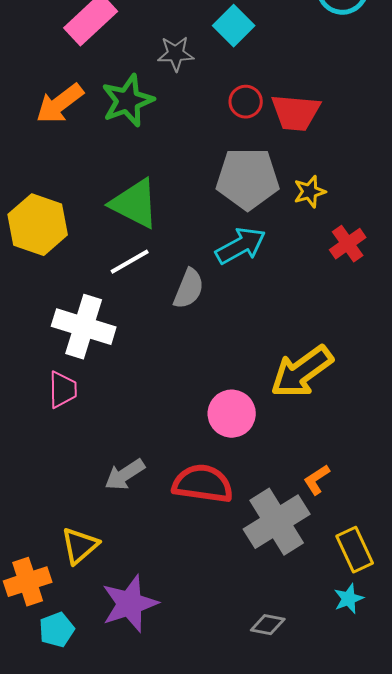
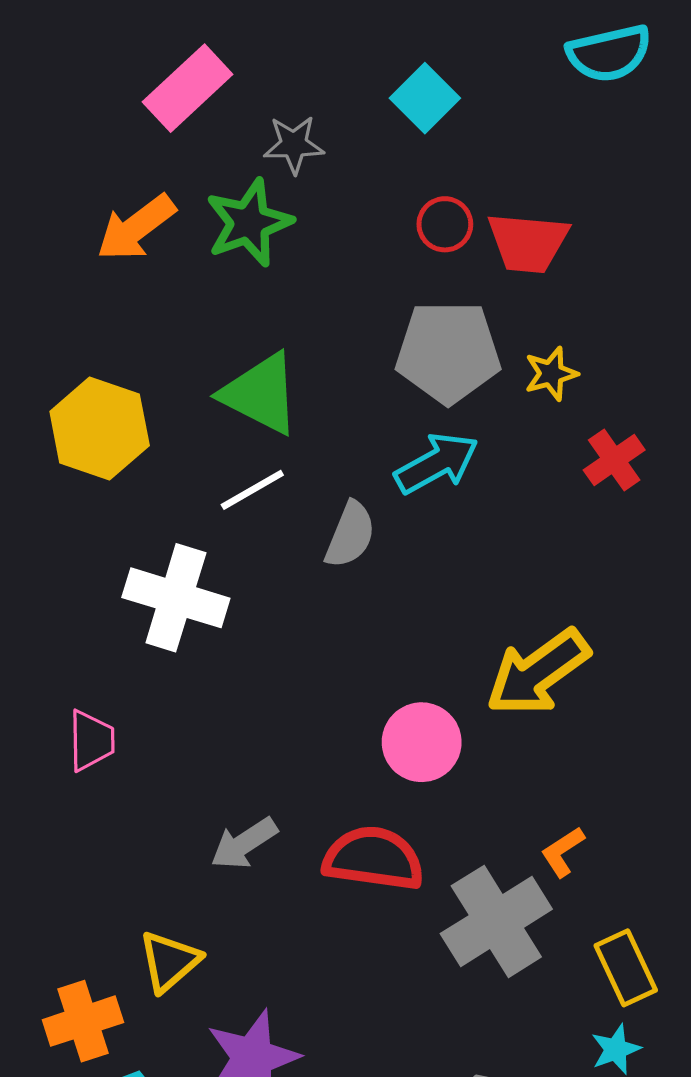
gray star: (176, 54) -> (294, 145), moved
pink trapezoid: (63, 390) -> (91, 741), moved

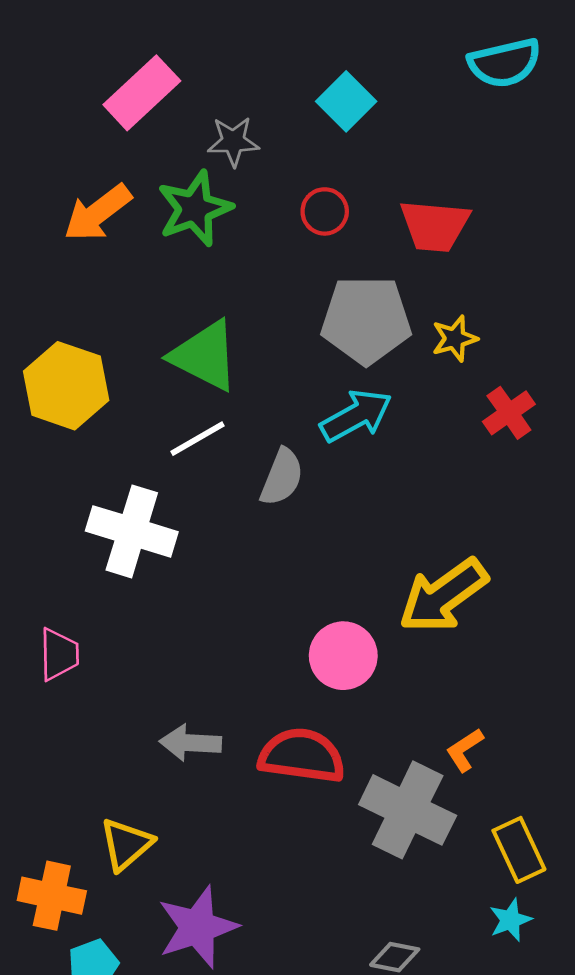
red circle: (445, 224) -> (325, 211), moved
gray arrow: (244, 843) -> (190, 743), turned 36
gray cross: (496, 921) -> (408, 810), turned -32
orange cross: (83, 1021) -> (52, 896), turned 30

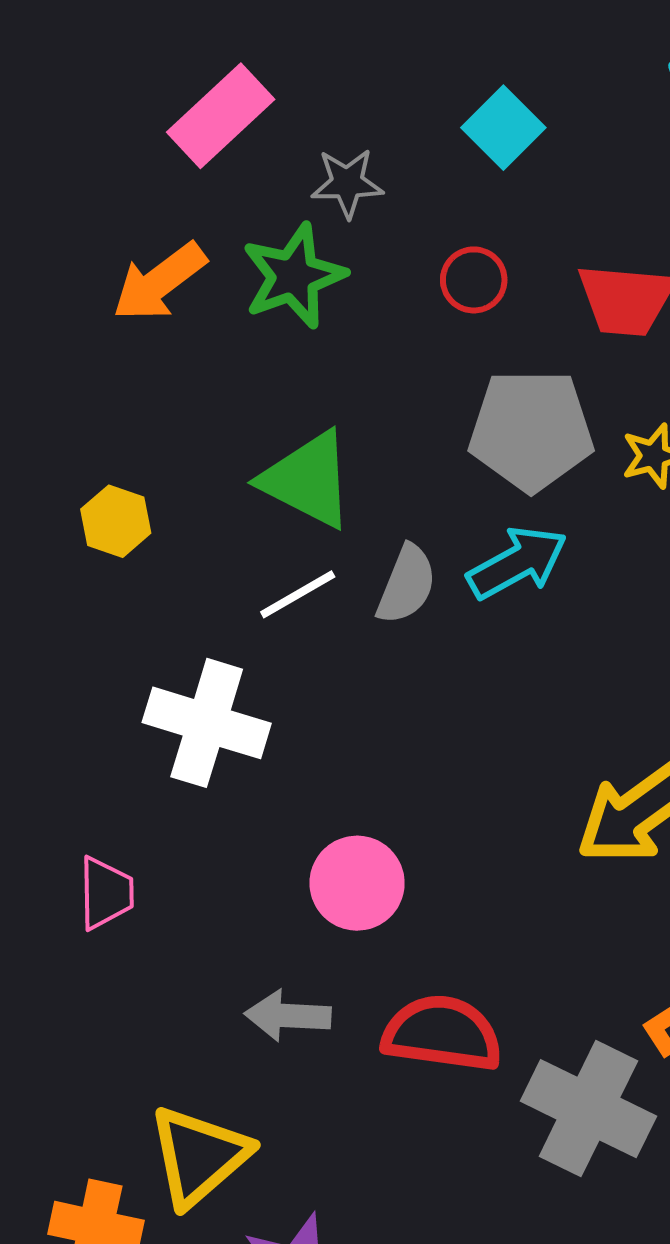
yellow hexagon: (66, 386) -> (116, 521), size x0.6
gray semicircle: (282, 477) -> (406, 585), moved
pink circle: (343, 656) -> (357, 883), moved
yellow triangle: (126, 844) -> (199, 1156), size x1.4

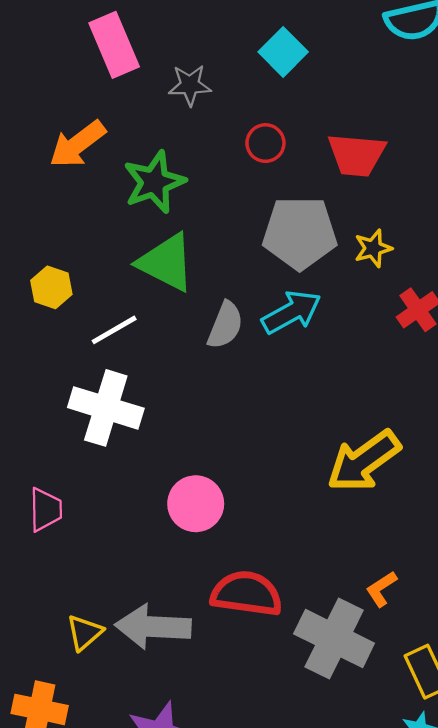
pink rectangle: (221, 116) -> (114, 45), turned -70
green star: (294, 276) -> (154, 182), moved
white line: (298, 594) -> (114, 330), moved
gray arrow: (288, 1016) -> (153, 627), moved, size x1.5
yellow triangle: (199, 1156) -> (85, 633), moved, size x0.6

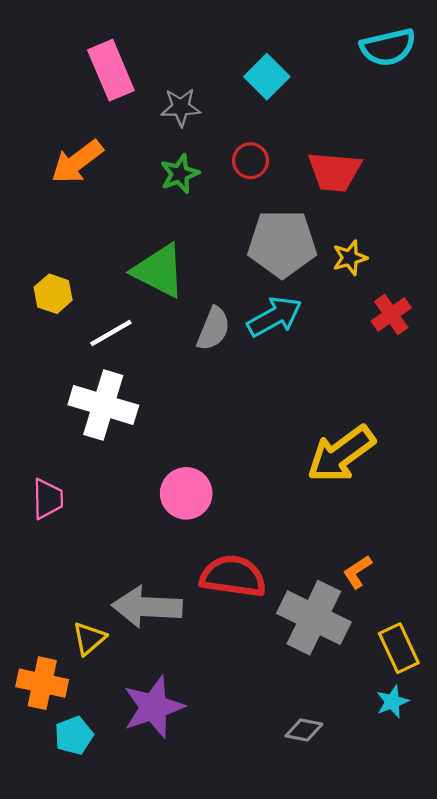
green star: (154, 182) -> (180, 174), moved, size x0.7
yellow triangle: (85, 633) -> (89, 638), moved

